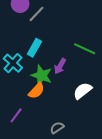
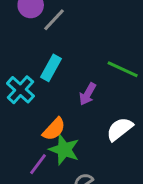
green star: (42, 75) -> (64, 150), moved
purple line: (16, 115) -> (38, 164), moved

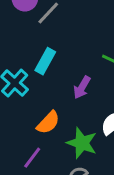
green star: (64, 150) -> (82, 143), moved

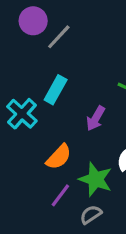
purple line: (32, 158) -> (60, 195), moved

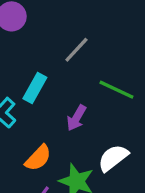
gray line: (59, 37) -> (76, 50), moved

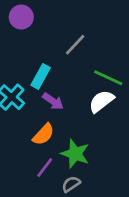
purple arrow: (76, 118) -> (53, 101), moved, turned -85
white semicircle: (113, 158) -> (101, 101), moved

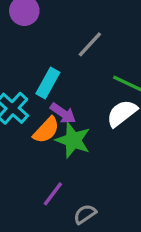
orange semicircle: (43, 134) -> (46, 130), moved
green star: (75, 154) -> (73, 140), moved

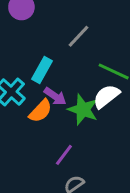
green star: (73, 140) -> (83, 110), moved
purple line: (53, 194) -> (64, 155), moved

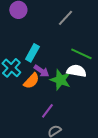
gray line: (79, 36) -> (65, 18), moved
white semicircle: (106, 96) -> (76, 71), turned 48

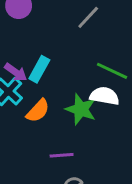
purple arrow: (41, 71) -> (16, 72), moved
purple line: (47, 111) -> (62, 155), turned 49

